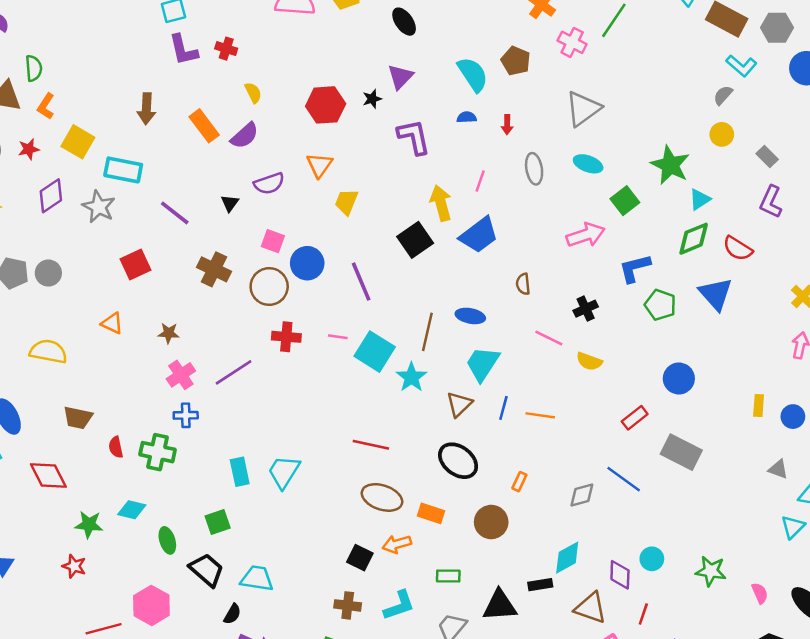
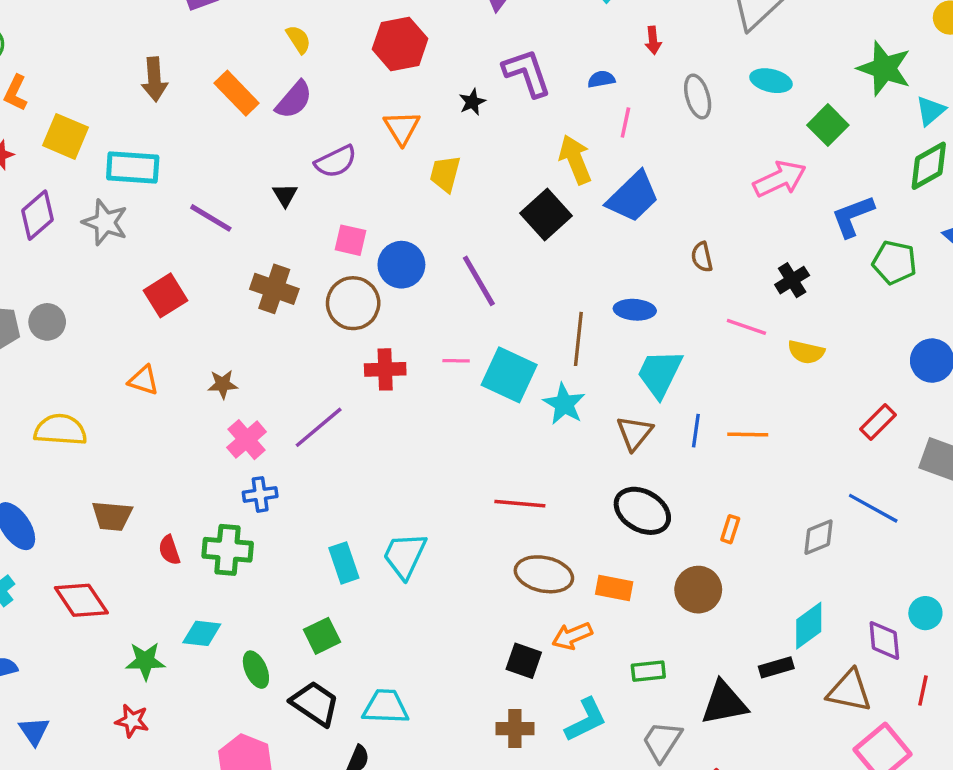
black star: (372, 99) -> (472, 102), moved
blue semicircle: (467, 117) -> (601, 79), moved

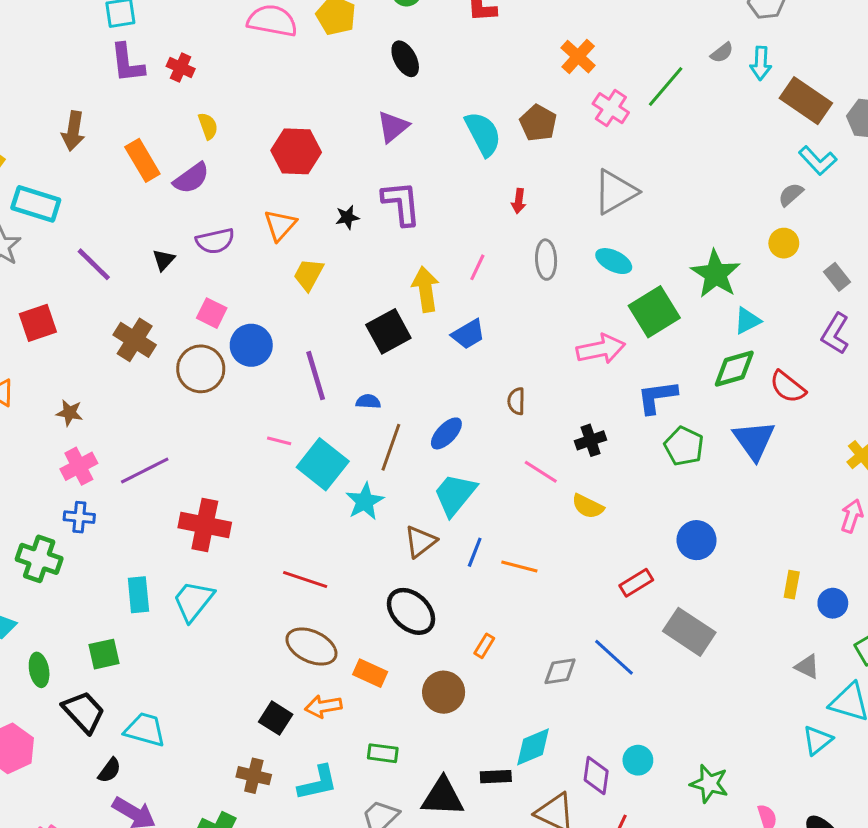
blue semicircle: (601, 79) -> (368, 402), moved
green square: (828, 125) -> (654, 312), size x1.4
blue trapezoid: (633, 197) -> (468, 334), size x0.7
blue ellipse: (635, 310) -> (446, 433), turned -64
red cross: (385, 369) -> (205, 525), moved, size x1.4

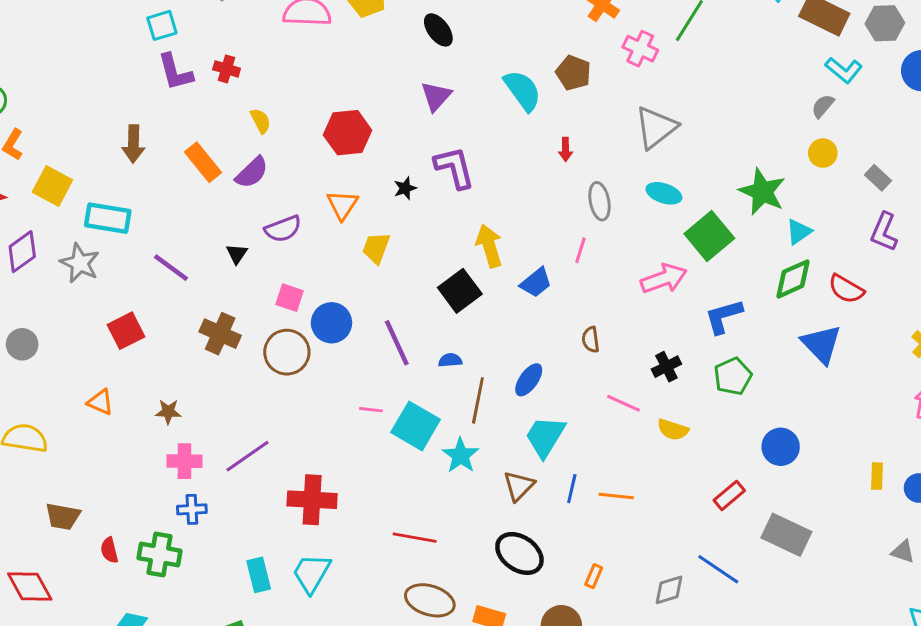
pink line: (477, 267) -> (580, 250), moved
green pentagon: (684, 446) -> (733, 376), moved, turned 30
pink cross: (79, 466) -> (184, 461), turned 36

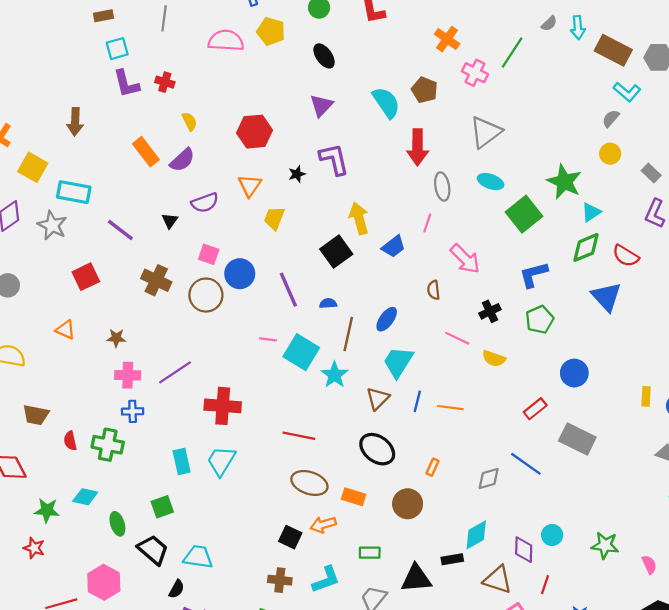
brown arrow: (133, 144) -> (75, 122), moved
red arrow: (566, 149) -> (418, 147), size x2.0
pink arrow: (664, 279) -> (465, 259), moved, turned 64

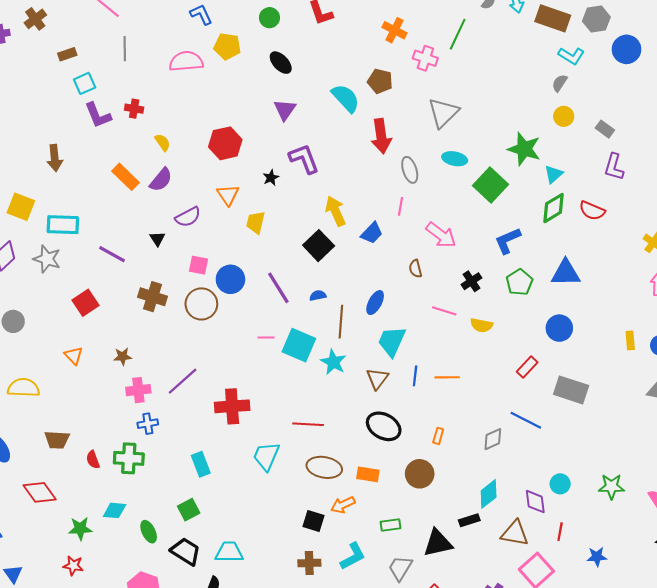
blue triangle: (606, 297) -> (566, 273), moved, turned -40
orange triangle: (66, 330) -> (74, 356), turned 30
cyan trapezoid: (221, 461) -> (266, 456), moved

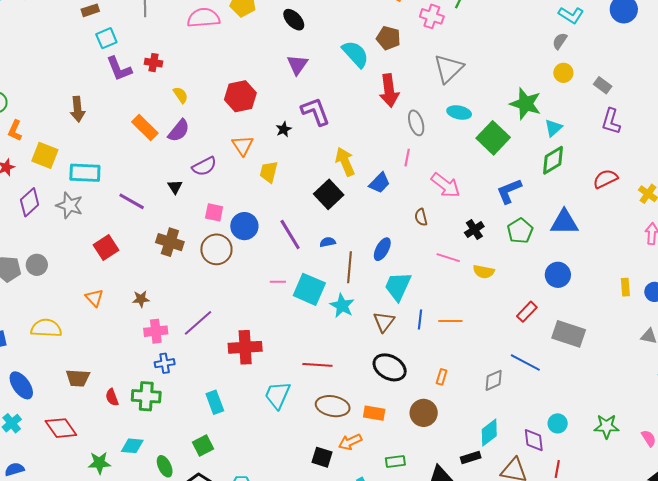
red semicircle: (592, 211) -> (605, 179), moved, turned 130

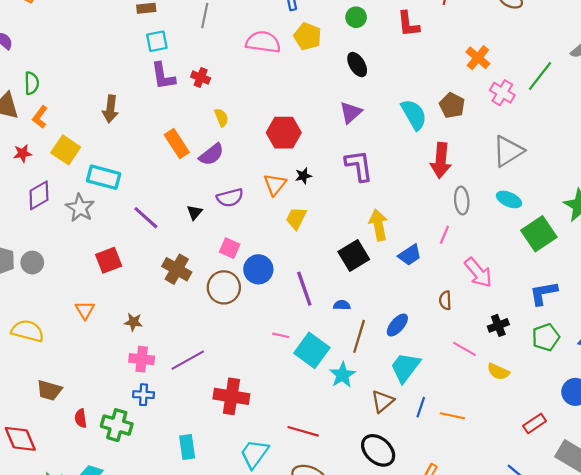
black star: (284, 129) -> (303, 176), moved

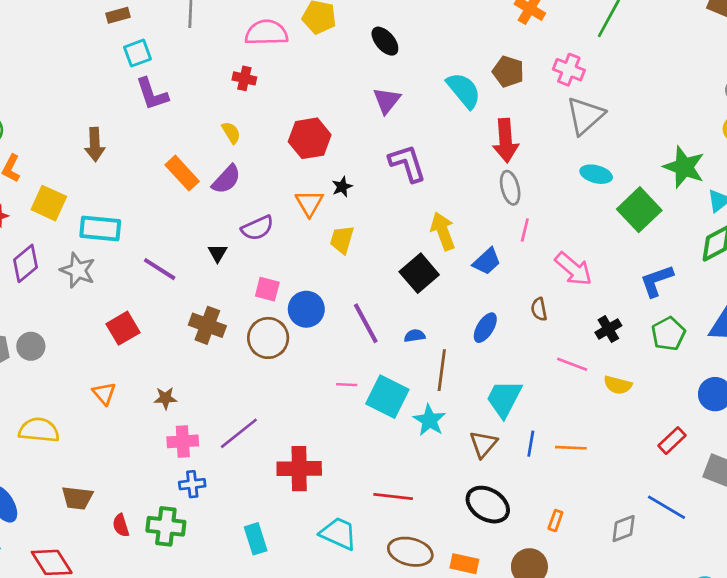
red cross: (201, 77) -> (244, 78), moved
pink cross: (502, 93) -> (569, 70), moved
gray ellipse: (462, 201) -> (510, 188), moved
blue ellipse: (397, 325) -> (485, 328), moved
cyan trapezoid: (254, 454) -> (338, 534), turned 88

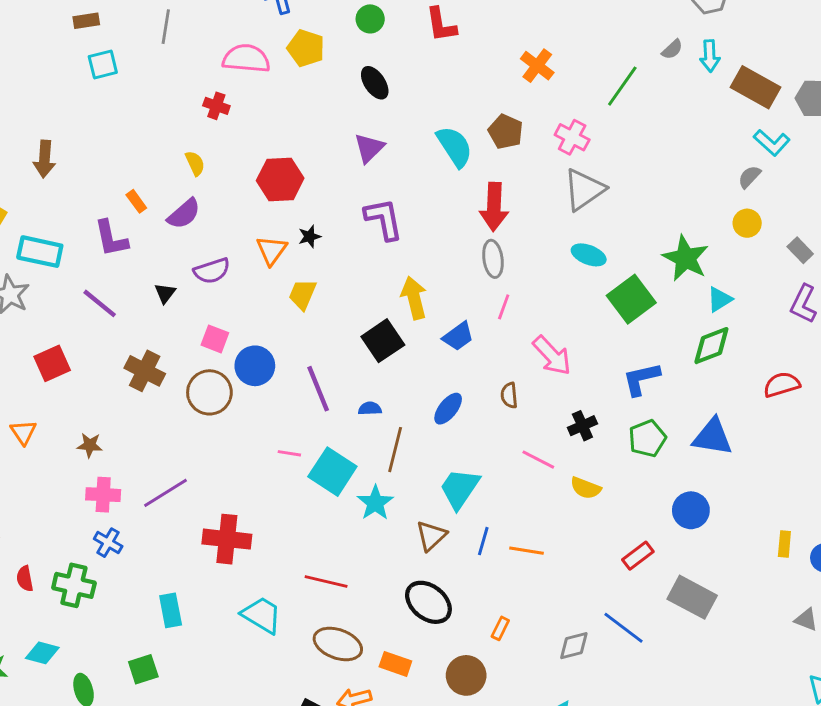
purple L-shape: (152, 94) -> (111, 238), moved
orange rectangle: (182, 173) -> (136, 201), size x0.6
blue cross: (192, 484) -> (108, 543), turned 30

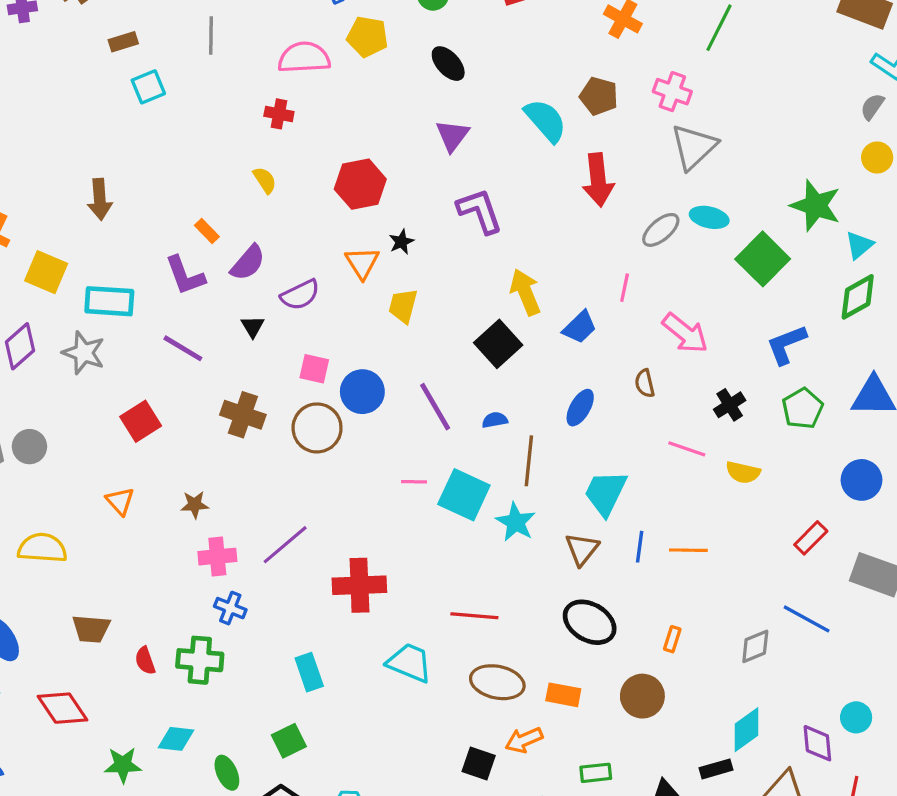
purple semicircle: (184, 214) -> (248, 263), moved
gray ellipse: (493, 259) -> (661, 230), moved, turned 66

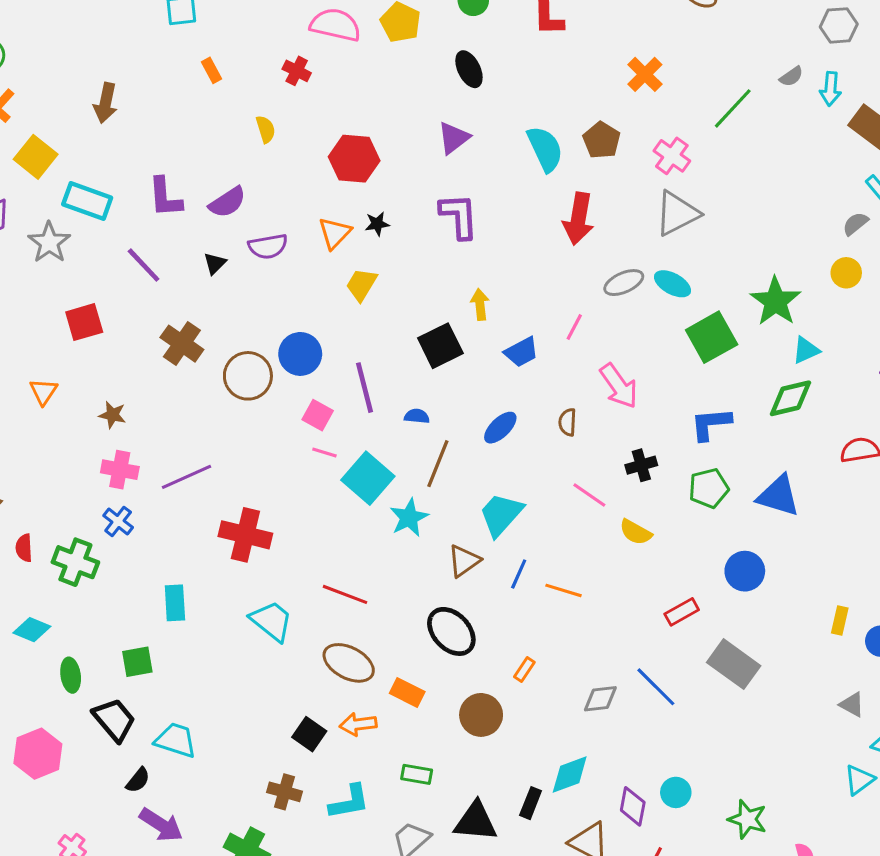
orange rectangle: (207, 231) -> (212, 70), moved
yellow arrow: (525, 292) -> (480, 304), size x0.7
pink square: (314, 369) -> (318, 415), moved
black rectangle: (716, 769) -> (531, 803), turned -68

